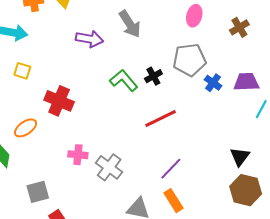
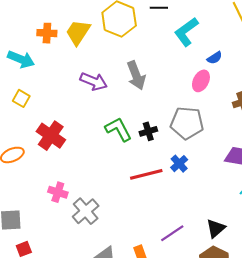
blue cross: (213, 83) -> (179, 164), moved
purple line: (171, 169) -> (172, 233), moved

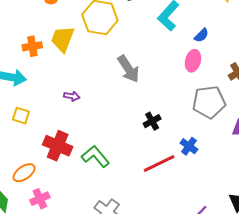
purple arrow: (94, 81) -> (72, 96), moved, size x0.6
gray pentagon: (187, 123) -> (209, 102), moved
green L-shape: (118, 129) -> (95, 156), moved
pink cross: (58, 192) -> (40, 199), moved, turned -30

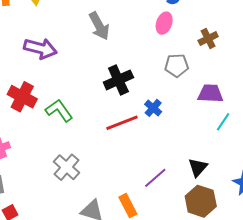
purple arrow: (72, 96) -> (40, 48), size x2.0
gray pentagon: (209, 102) -> (177, 65), size x0.7
black cross: (152, 121) -> (118, 80), size x1.6

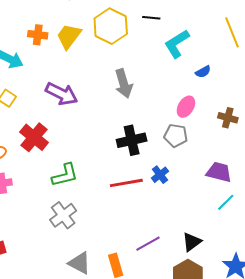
pink ellipse: (164, 23) -> (186, 107), moved
brown cross: (208, 39) -> (228, 118), turned 30
gray pentagon: (177, 65) -> (176, 136), moved
green L-shape: (59, 110) -> (65, 175), moved, turned 100

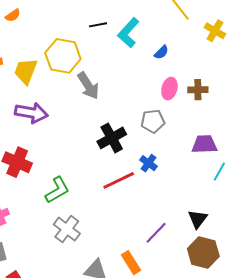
black line: (151, 18) -> (98, 25), moved
yellow hexagon: (111, 26) -> (63, 56), moved
yellow trapezoid: (69, 36) -> (26, 71), moved
pink ellipse: (186, 107) -> (169, 89), moved

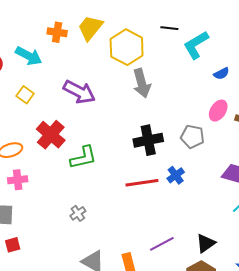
yellow trapezoid: (26, 71) -> (90, 28), moved
green L-shape: (57, 190) -> (83, 157), moved
gray cross: (67, 229) -> (78, 213), size x0.6

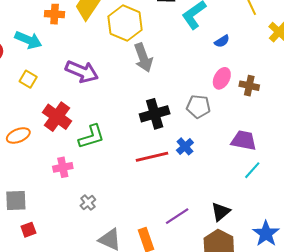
pink cross: (18, 180) -> (63, 167), moved
gray cross: (78, 213) -> (88, 203), moved

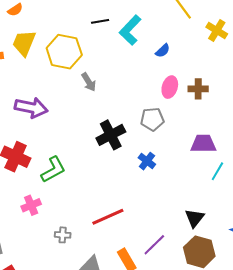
gray arrow: (143, 58) -> (89, 82), size x0.7
red line: (152, 157) -> (108, 217), moved
gray cross: (88, 203) -> (63, 235), turned -35
purple line: (177, 216) -> (154, 245), moved

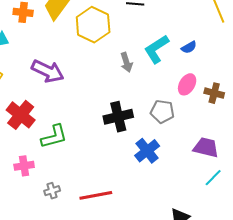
cyan L-shape: (130, 30) -> (156, 49), moved
gray arrow: (89, 82) -> (126, 62), moved
blue cross: (147, 161) -> (147, 151), size x1.4
gray cross: (63, 235) -> (52, 191), moved, turned -35

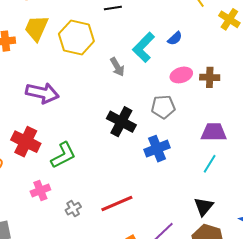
pink ellipse: (187, 84) -> (181, 75), turned 55
black cross: (118, 117) -> (121, 122), turned -36
blue cross: (147, 151) -> (157, 149), turned 30
cyan line: (213, 178) -> (210, 164), moved

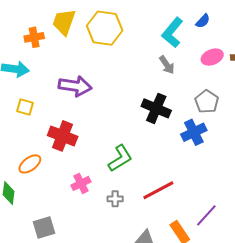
gray arrow: (117, 67) -> (167, 65), moved
gray pentagon: (163, 107) -> (207, 102), moved, turned -30
green L-shape: (63, 155) -> (120, 158), moved
gray cross: (73, 209) -> (115, 199), turned 35

